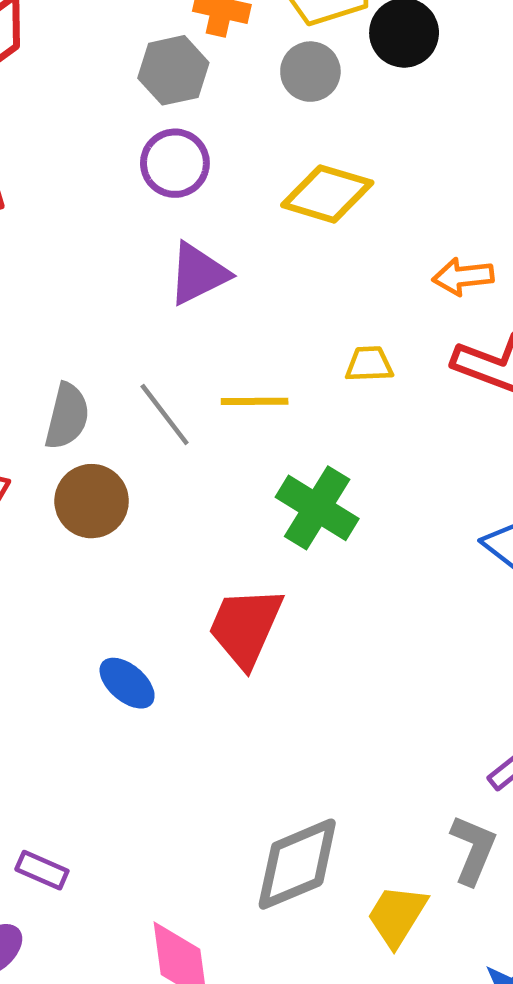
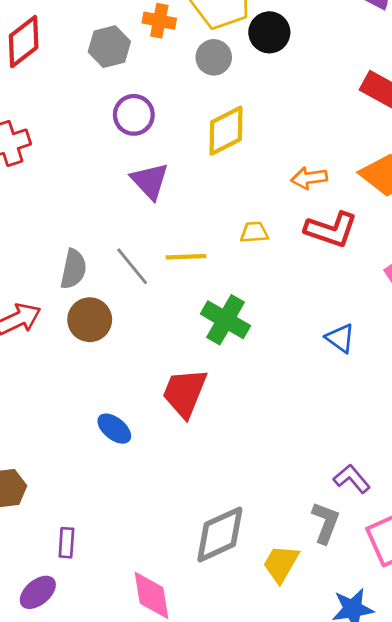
gray hexagon: (173, 70) -> (109, 47), moved
yellow diamond: (327, 194) -> (226, 131), turned -42
purple triangle: (198, 274) -> (150, 181), turned -45
purple rectangle: (42, 870) -> (66, 543), turned 72

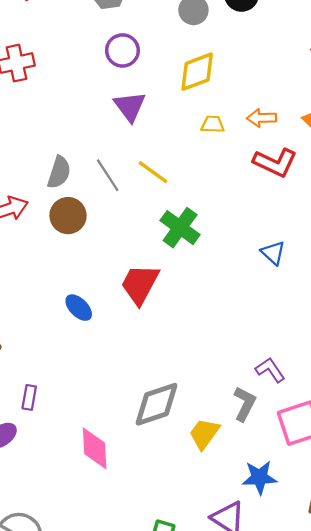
yellow trapezoid: (254, 232) -> (213, 124), moved
yellow line: (186, 257) -> (153, 172), turned 32

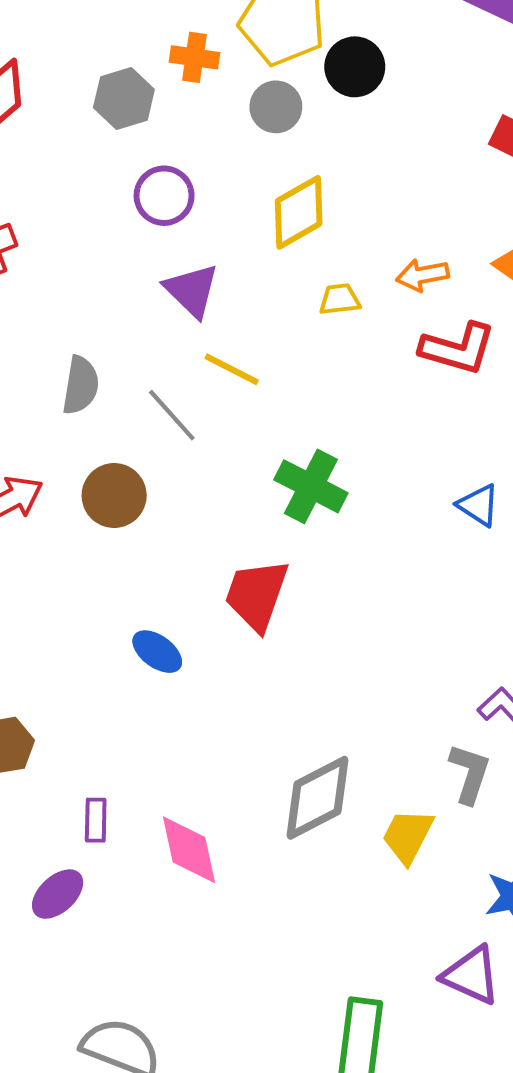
gray semicircle: (59, 172) -> (81, 385), moved
yellow line: (153, 172) -> (232, 369), moved
pink diamond: (95, 448) -> (189, 850), moved

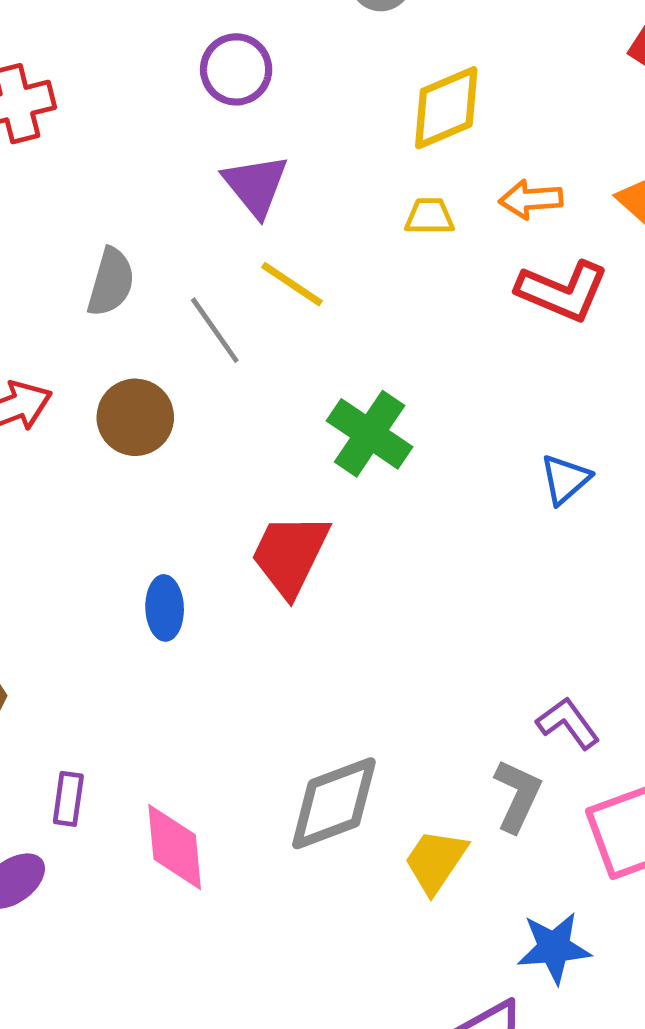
yellow diamond: (299, 212) -> (446, 108), moved
blue triangle: (478, 505) -> (565, 479), turned 39
blue ellipse: (157, 652) -> (165, 608), turned 45

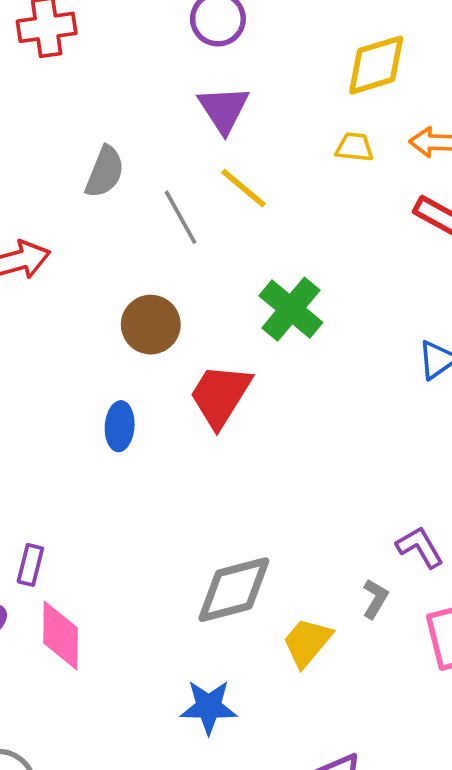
brown circle: (135, 417) -> (151, 325), moved
gray L-shape: (517, 796) -> (375, 599), size x0.7
pink diamond: (175, 847) -> (61, 635), moved
blue star: (554, 948) -> (209, 707), moved

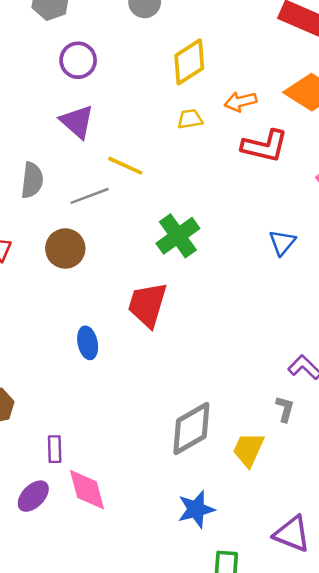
purple triangle: (224, 109) -> (77, 122), moved
gray line: (181, 217) -> (90, 196), turned -66
green cross: (291, 309) -> (178, 236), turned 30
brown circle: (151, 325) -> (65, 248), moved

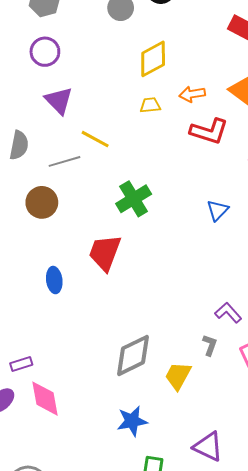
purple circle: (78, 60) -> (45, 52), moved
purple rectangle: (55, 449) -> (21, 364), turned 70

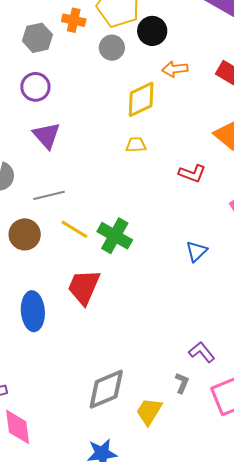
orange arrow: (192, 94) -> (175, 69), moved
red L-shape: (209, 131) -> (192, 173), size x0.7
yellow line: (95, 139) -> (74, 229), moved
green cross: (134, 199) -> (115, 236), turned -32
blue ellipse: (54, 280) -> (33, 311), size x1.5

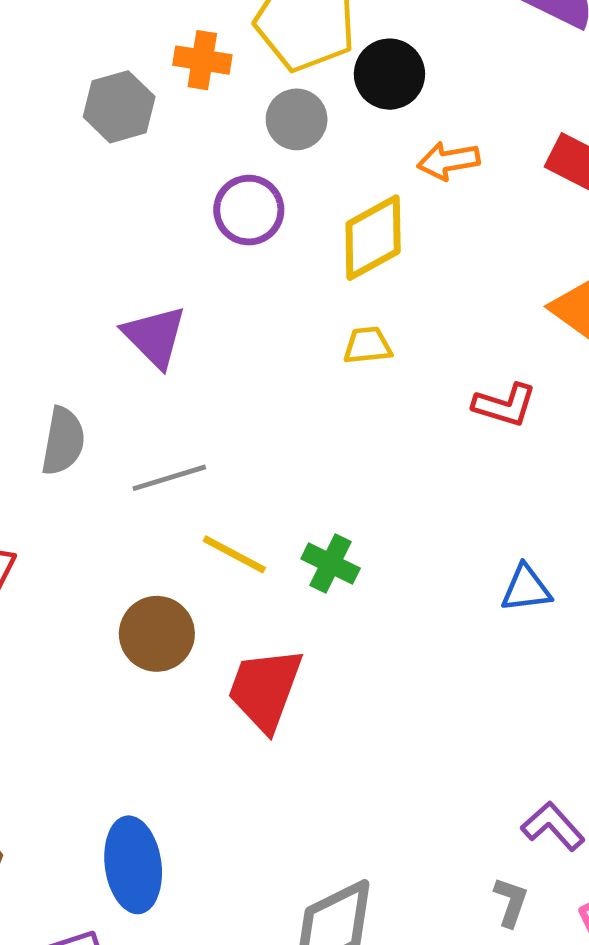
purple circle: (35, 87) -> (249, 210), moved
brown circle: (25, 234) -> (157, 634), moved
green cross: (115, 236) -> (331, 563), size x0.7
blue triangle: (196, 251) -> (526, 589), turned 40
blue ellipse: (33, 311) -> (133, 865), moved

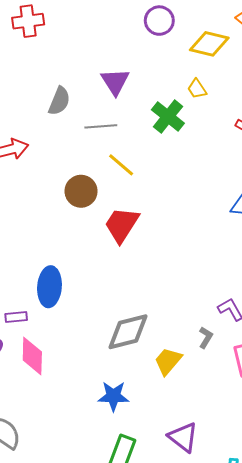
yellow diamond: (373, 238) -> (209, 44), turned 30
purple triangle: (155, 336) -> (115, 82), moved
yellow trapezoid: (368, 345) -> (197, 89), turned -130
green cross: (331, 563) -> (168, 117), moved, size x1.4

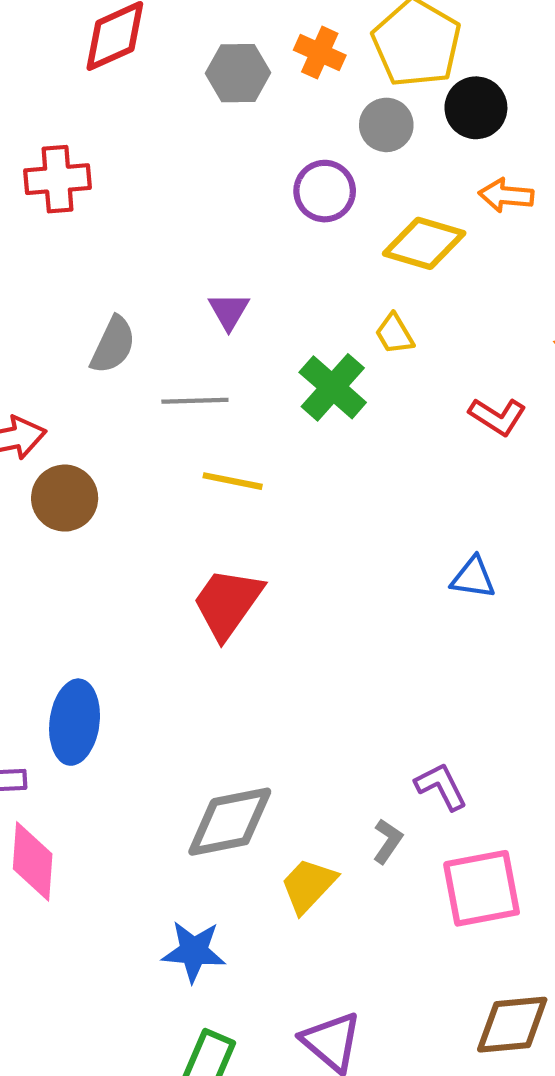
purple triangle: (115, 82) -> (229, 311), size x0.7
yellow line: (121, 165) -> (233, 481), turned -32
brown circle: (81, 191) -> (65, 498), moved

